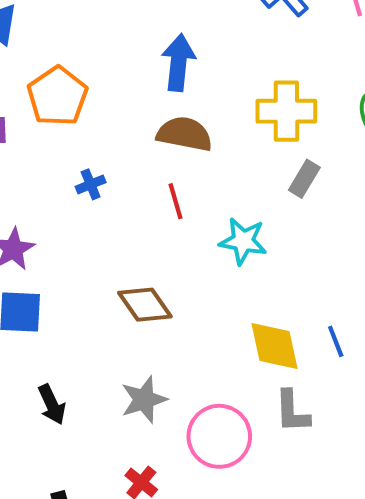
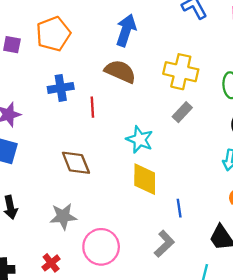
blue cross: (91, 184) -> (61, 88), size x1.5
red line: (176, 201) -> (92, 107), moved
yellow diamond: (274, 346) -> (145, 179), moved
gray L-shape: (292, 412) -> (164, 244), moved, turned -144

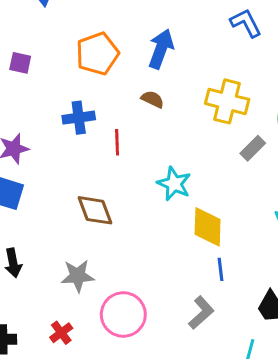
orange pentagon: (53, 34) -> (97, 54), moved
brown semicircle: (120, 71) -> (153, 99), size x0.6
gray rectangle: (182, 112) -> (253, 148), moved
yellow diamond: (145, 179) -> (208, 227), moved

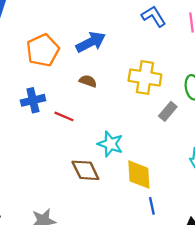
blue arrow: (161, 49) -> (91, 42), turned 48
red line: (117, 142) -> (64, 116), turned -60
brown diamond: (95, 210) -> (85, 170), moved

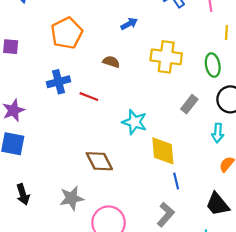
blue arrow: (91, 42) -> (129, 24), moved, size x0.6
gray rectangle: (168, 111) -> (189, 104), moved
brown diamond: (85, 170) -> (99, 161), moved

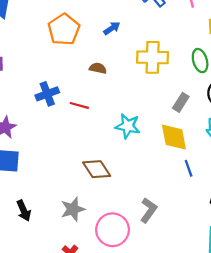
orange pentagon: (67, 33) -> (64, 29), moved
yellow diamond: (163, 151) -> (174, 137), moved
blue line: (176, 181) -> (189, 168), moved
gray L-shape: (166, 214) -> (149, 210), moved

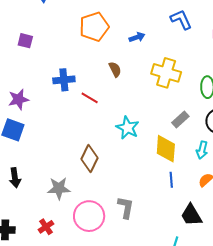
brown semicircle: (98, 68) -> (115, 69), turned 35
brown diamond: (97, 169) -> (90, 158), turned 44
gray L-shape: (149, 210) -> (126, 207), turned -40

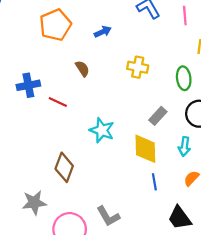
yellow cross: (166, 73) -> (138, 67), size x0.7
gray L-shape: (126, 207) -> (108, 216), turned 145

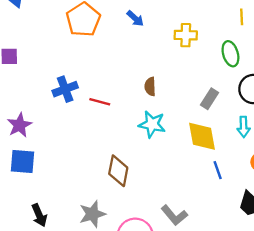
blue arrow: (103, 32) -> (135, 18), turned 77
yellow cross: (138, 67) -> (186, 35), moved
brown semicircle: (82, 69) -> (150, 87), moved, turned -140

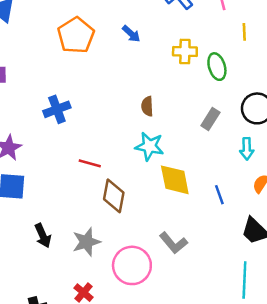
green ellipse: (230, 54) -> (217, 67), moved
red line: (100, 102) -> (90, 163), moved
yellow diamond: (202, 136) -> (175, 180), moved
black arrow: (39, 215) -> (43, 236), moved

